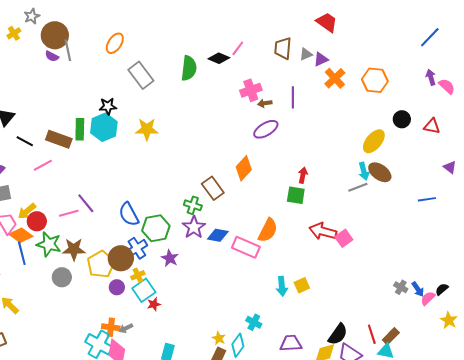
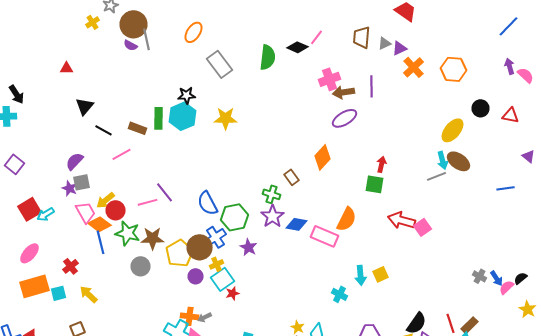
brown arrow: (265, 103) -> (344, 92), size x1.5
brown rectangle: (59, 139) -> (138, 128), size x0.7
brown rectangle: (213, 188) -> (292, 177), size x0.7
cyan cross: (254, 322) -> (340, 294), moved

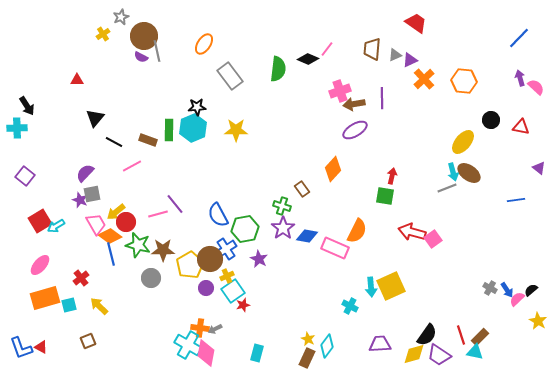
yellow square: (380, 274) -> (391, 286), size x1.8

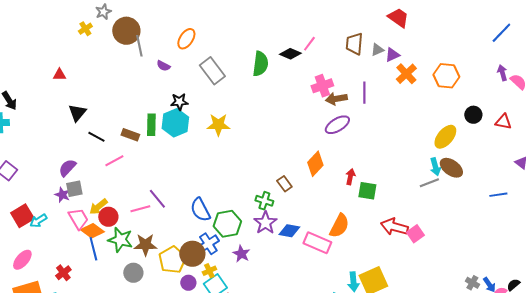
purple semicircle: (141, 57) -> (163, 66), moved
red arrow: (392, 176) -> (350, 177), moved

